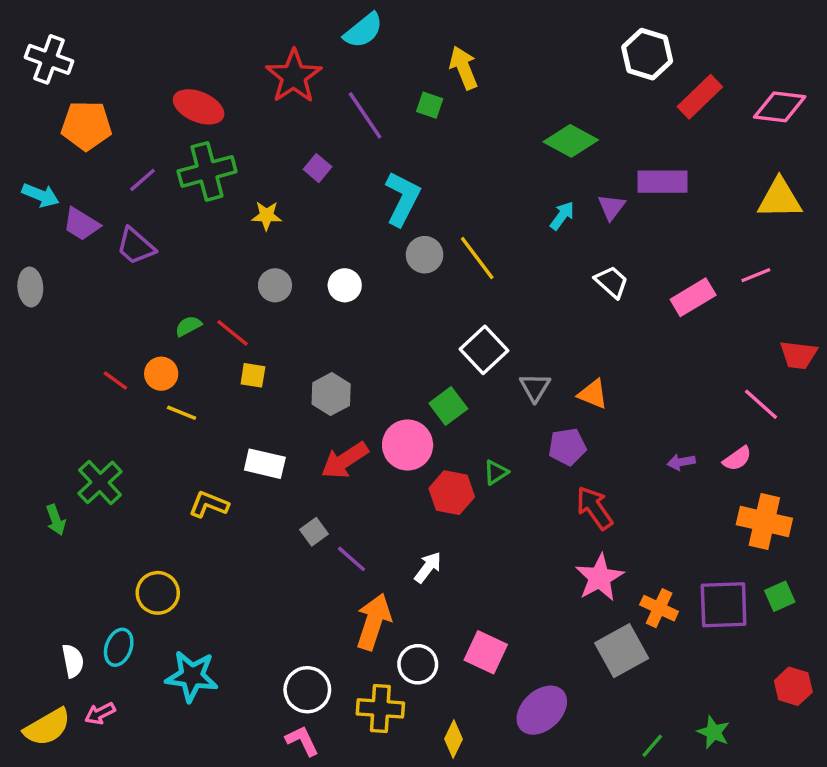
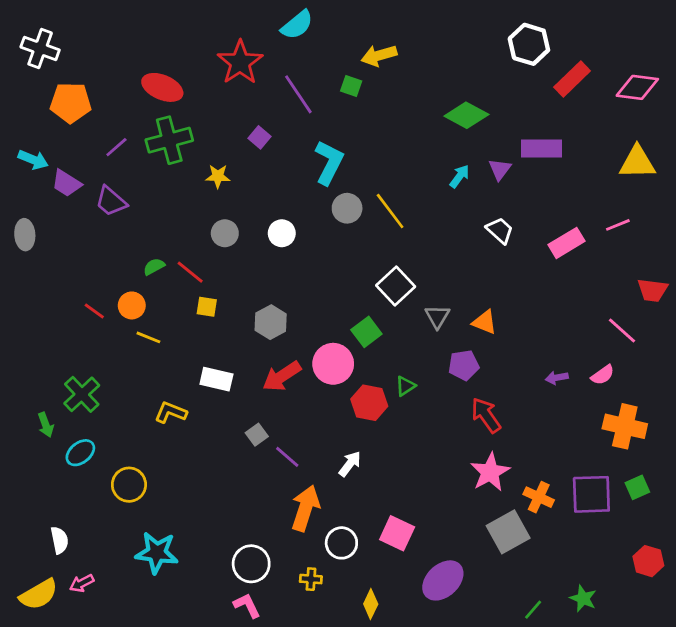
yellow arrow: (464, 68) -> (379, 55), turned -84
cyan ellipse: (119, 647) -> (80, 453), moved, turned 32
yellow cross: (380, 708) -> (311, 579), size x0.6

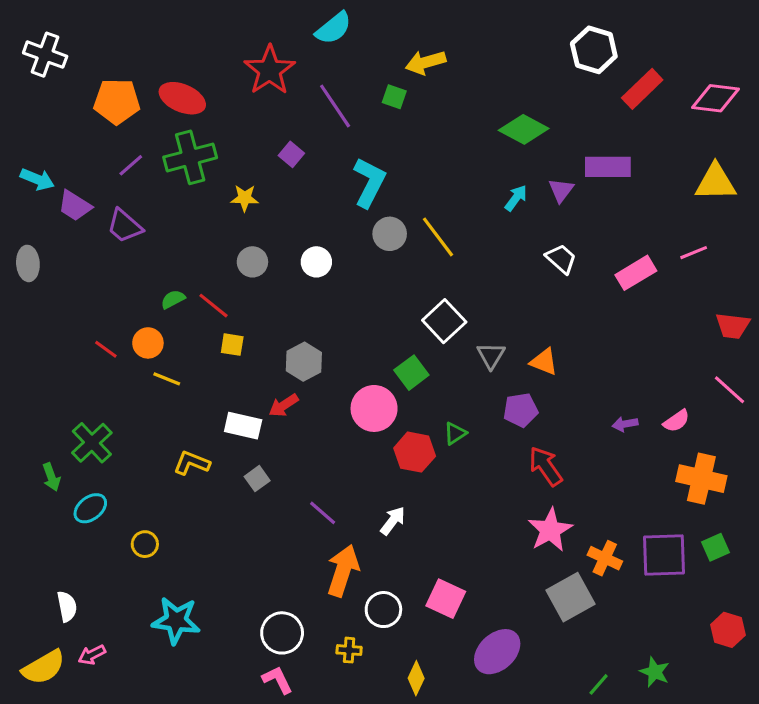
orange pentagon: (71, 103) -> (117, 101), moved
pink line: (622, 330) -> (729, 390), moved
red arrow: (282, 376) -> (284, 405), moved, size x0.7
gray square: (257, 435) -> (257, 479), moved
yellow circle: (129, 485) -> (145, 544), size x0.7

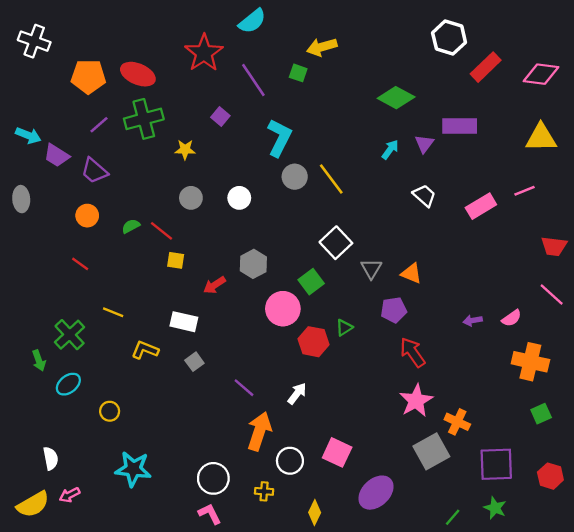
orange circle: (148, 343) -> (87, 216), moved
gray hexagon: (304, 362) -> (253, 264), moved
yellow line: (167, 379) -> (113, 312), moved
red arrow: (284, 405) -> (215, 285), moved
purple square: (664, 555) -> (496, 464), moved

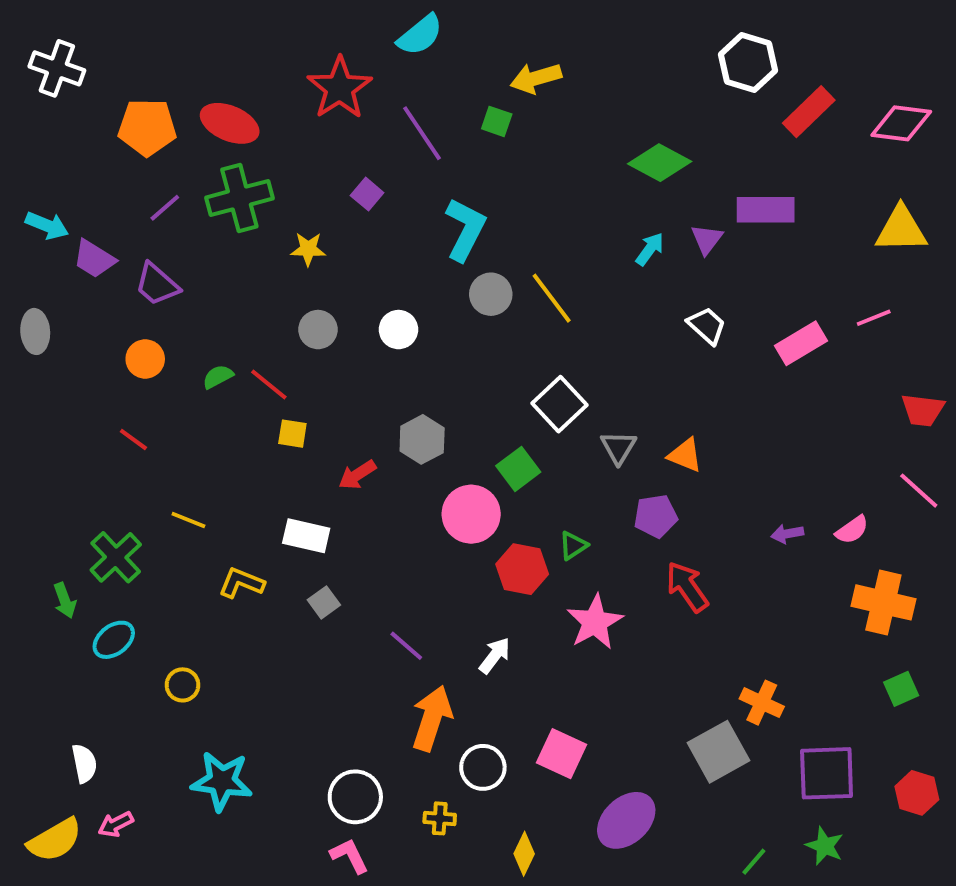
pink star: (416, 401) -> (595, 622), moved

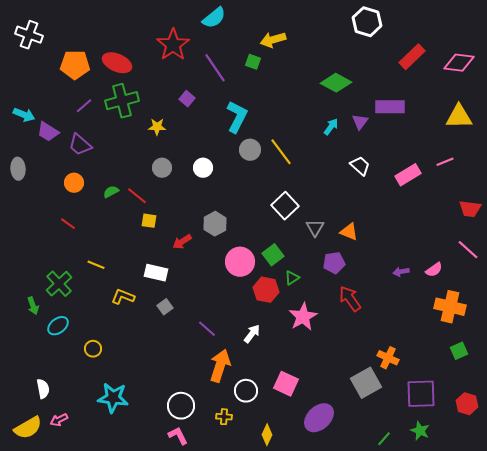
white hexagon: (748, 62) -> (367, 22), moved
green square: (518, 469) -> (273, 255), moved

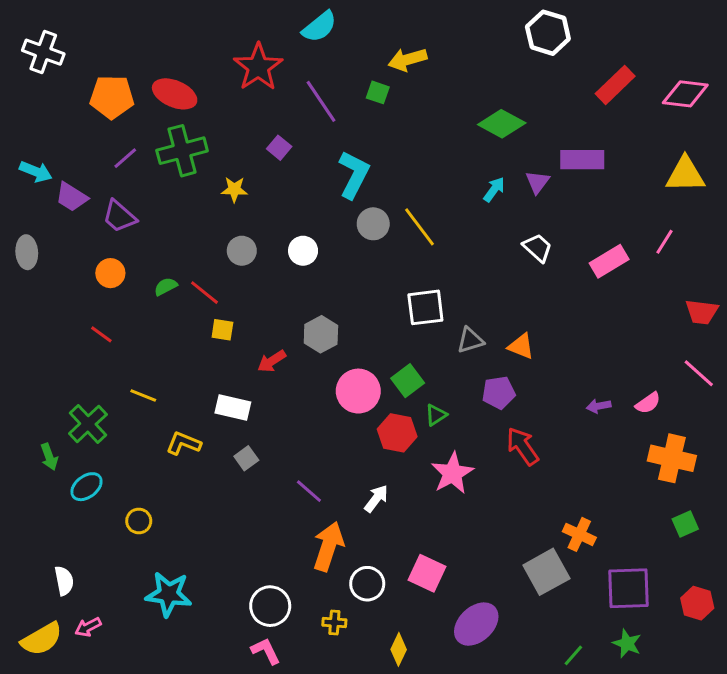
pink line: (445, 162) -> (664, 242), turned -36
white square: (285, 206) -> (425, 307), turned 36
gray triangle: (315, 228) -> (470, 340), turned 42

